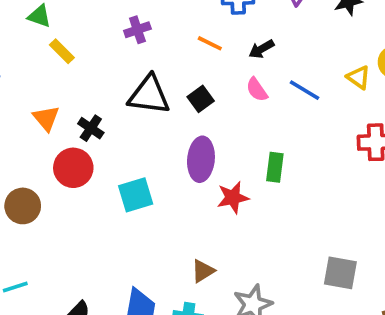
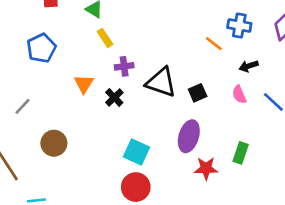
purple cross: (137, 30) -> (124, 66), moved
orange line: (210, 43) -> (214, 44), moved
red circle: (73, 168) -> (136, 187), moved
cyan square: (136, 195) -> (137, 152), turned 30

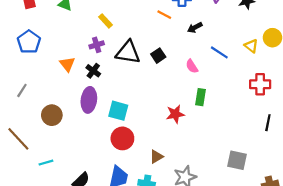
yellow rectangle: (105, 38) -> (105, 21), moved
pink semicircle: (239, 95) -> (192, 66), moved
purple ellipse: (189, 136) -> (89, 100), moved

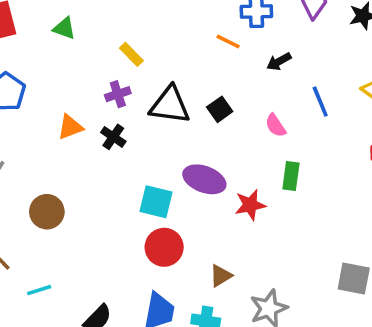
blue line: (219, 52) -> (320, 102), turned 36
orange triangle: (67, 64) -> (70, 127), turned 49
purple ellipse: (89, 100) -> (204, 179), moved, turned -75

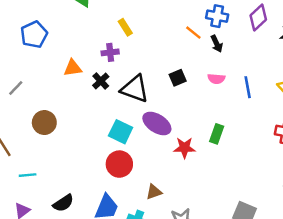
black arrow: (279, 62) -> (217, 44), moved, turned -98
black triangle: (170, 105) -> (135, 89), moved
pink semicircle: (276, 125) -> (216, 79), moved, turned -63

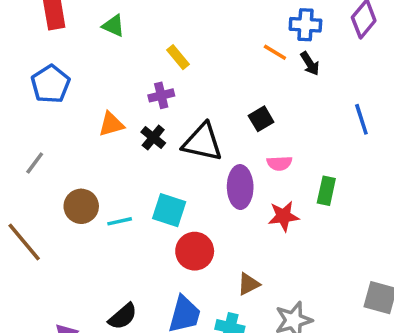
pink semicircle: (216, 79) -> (279, 163), moved
purple ellipse: (157, 123) -> (240, 187), turned 64
cyan square: (121, 132) -> (169, 210), moved
cyan line: (28, 175) -> (120, 221), moved

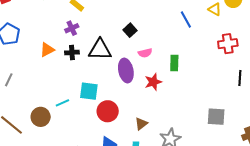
black cross: (153, 138) -> (72, 53), turned -32
brown circle: (81, 206) -> (41, 117), moved

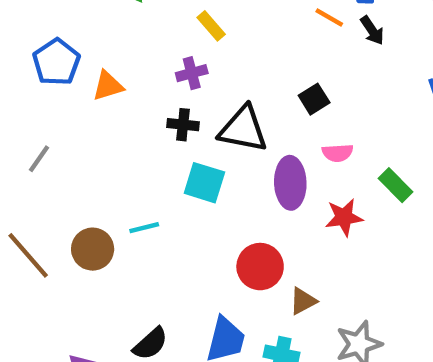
orange triangle: (47, 50) -> (108, 86), moved
green rectangle: (174, 63) -> (396, 185), turned -56
cyan square: (89, 91) -> (204, 183), moved
red circle: (108, 111) -> (260, 267), moved

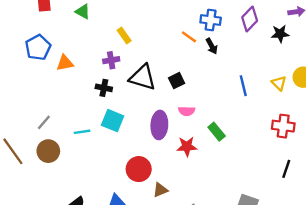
black triangle: (243, 129) -> (143, 77), moved
gray line: (39, 159) -> (44, 122), moved
cyan line: (144, 228) -> (82, 132), moved

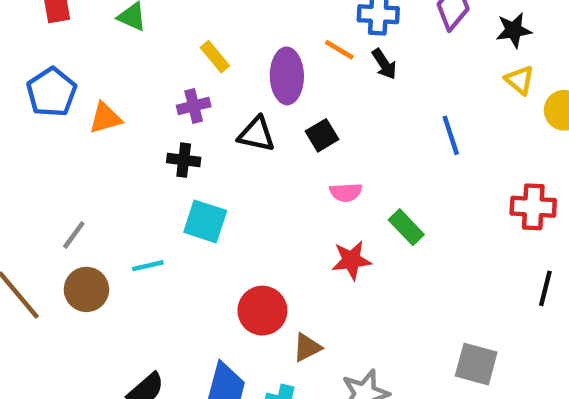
black triangle: (143, 77) -> (256, 134), size x0.7
yellow triangle: (279, 83) -> (520, 80), moved
purple ellipse: (159, 125) -> (287, 76), moved
cyan line: (82, 132) -> (148, 266), moved

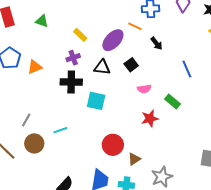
black arrow: (384, 64) -> (156, 43), moved
purple ellipse: (287, 76) -> (113, 40), turned 50
blue line: (451, 135) -> (187, 69), moved
black cross: (184, 160) -> (71, 82), size x1.5
cyan square: (205, 221) -> (96, 101), moved

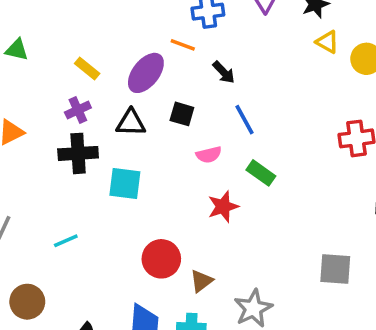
black square: (131, 65) -> (182, 114), turned -32
blue line: (187, 69) -> (244, 120), moved
brown circle: (34, 143) -> (27, 302), moved

